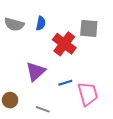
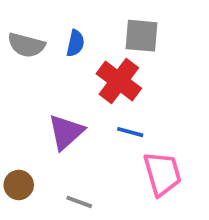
gray square: (89, 28) -> (142, 36), moved
blue line: (65, 83) -> (130, 132), moved, turned 32

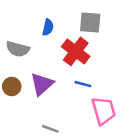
gray semicircle: (26, 45) -> (18, 49), moved
brown circle: (19, 185) -> (12, 86), moved

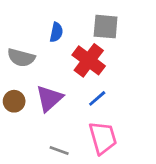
blue line: (83, 84) -> (97, 98), turned -56
pink trapezoid: (103, 111) -> (103, 138), moved

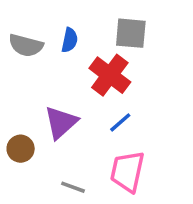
gray semicircle: (21, 58) -> (26, 45), moved
brown circle: (14, 101) -> (21, 149), moved
pink trapezoid: (103, 138) -> (127, 171), turned -152

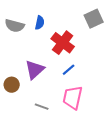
gray square: (131, 33) -> (94, 19), moved, turned -30

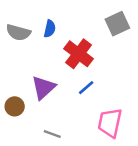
pink trapezoid: (73, 98) -> (110, 123), moved

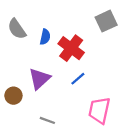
blue semicircle: (50, 29) -> (45, 37), moved
gray semicircle: (18, 32) -> (17, 29), turned 40

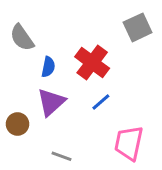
blue semicircle: (45, 37) -> (48, 67), moved

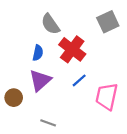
gray semicircle: (22, 38) -> (50, 24), moved
pink trapezoid: (129, 143) -> (107, 96), moved

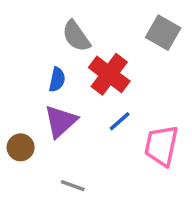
gray square: (108, 22) -> (163, 33), turned -35

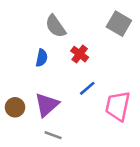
red cross: (109, 74) -> (80, 54), size x0.6
purple triangle: (61, 121) -> (47, 105), moved

